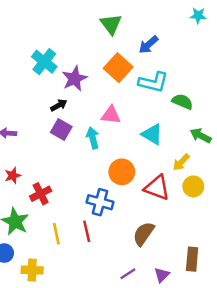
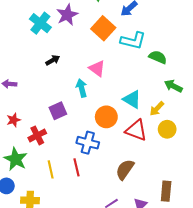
purple star: (75, 79) -> (67, 15), moved
pink triangle: (111, 115) -> (97, 68), turned 30
purple square: (61, 129) -> (58, 111), moved, turned 36
cyan triangle: (152, 134) -> (132, 99), moved

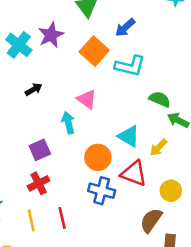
green semicircle: (158, 57) -> (160, 99), moved
yellow circle: (167, 129) -> (171, 191), moved
red cross: (37, 135) -> (39, 183), moved
blue cross: (88, 143) -> (102, 191), moved
brown semicircle: (125, 169) -> (151, 220), moved

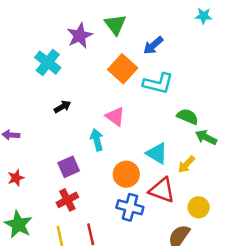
purple star: (51, 35) -> (80, 36), moved

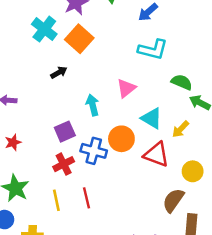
orange square: (123, 69) -> (79, 39), moved
pink triangle: (115, 117) -> (126, 88), moved, turned 45
blue cross: (130, 207) -> (94, 151), moved

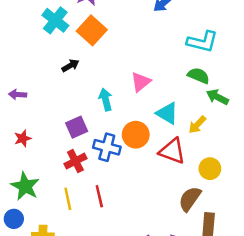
cyan L-shape: (153, 50) -> (202, 42), moved

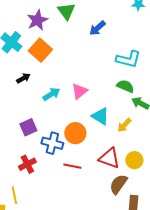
cyan arrow: (106, 99) -> (51, 94), moved, turned 72
red triangle: (172, 151) -> (109, 158), moved
red cross: (75, 161) -> (27, 164), moved
red line: (99, 196) -> (72, 166), moved, turned -66
yellow line: (68, 199) -> (14, 195), moved

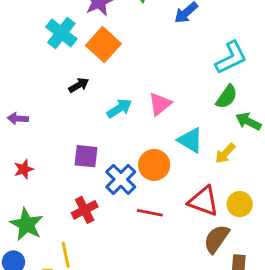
cyan L-shape: (128, 59) -> (231, 58), turned -40
green semicircle: (125, 86) -> (227, 97), turned 102
purple square: (28, 127) -> (86, 156), turned 30
blue cross: (52, 143) -> (121, 179), turned 30

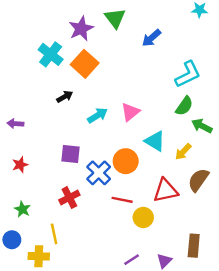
red triangle: (203, 201) -> (166, 190), turned -32
yellow circle: (240, 204) -> (143, 217), moved
green star: (27, 224) -> (22, 209), size x0.6
brown semicircle: (216, 239) -> (198, 180), moved

